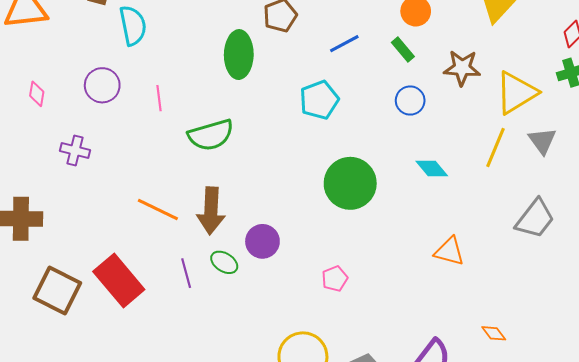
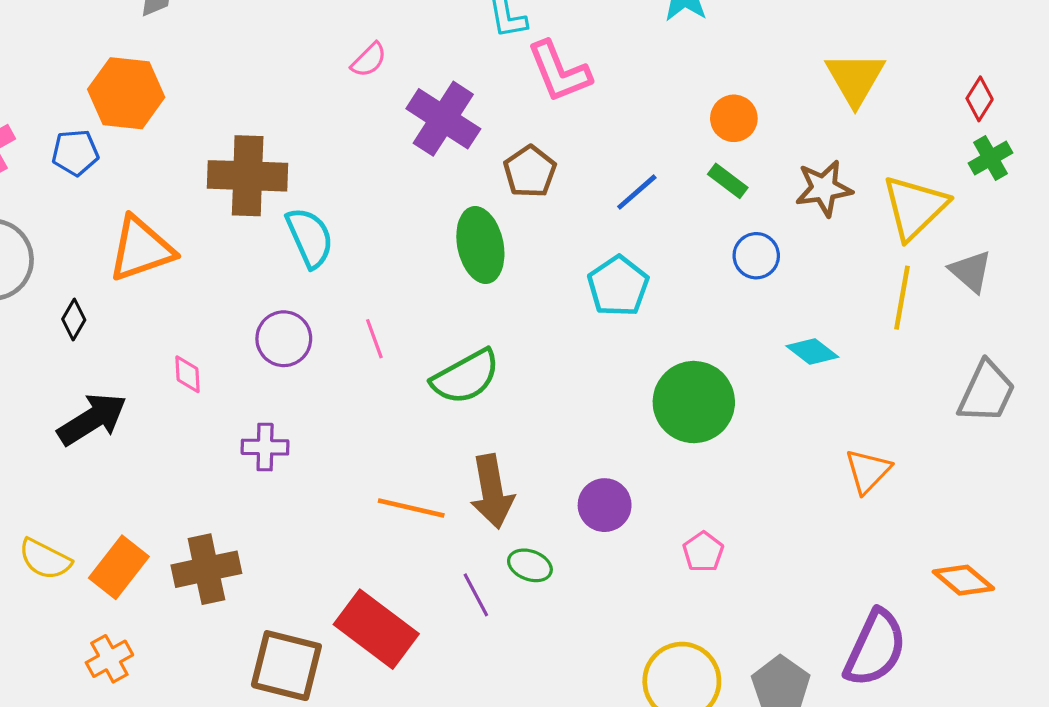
purple circle: (262, 241) -> (605, 505), moved
orange triangle: (449, 251) -> (868, 471), turned -48
orange diamond: (494, 333) -> (963, 580), size x1.5

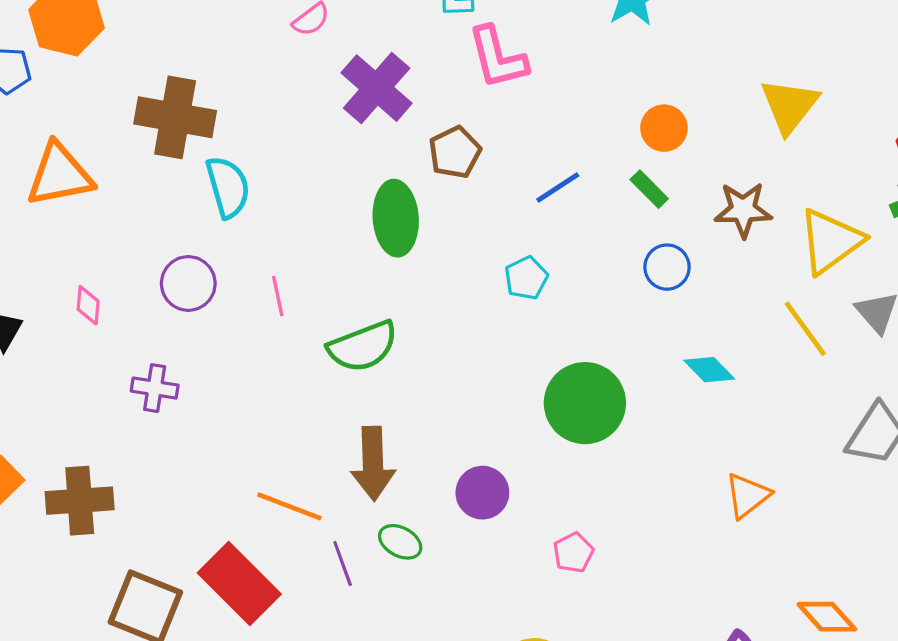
cyan pentagon: (618, 286) -> (526, 278), size x0.7
yellow line: (902, 298) -> (805, 329), turned -54
orange line: (411, 508) -> (289, 506), moved

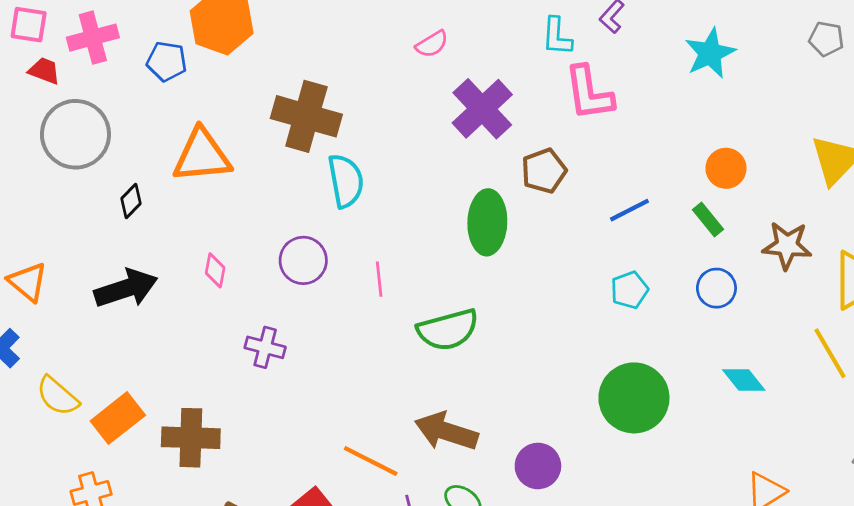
cyan pentagon: (526, 278) -> (629, 290), moved
brown arrow: (373, 464) -> (446, 431), turned 104

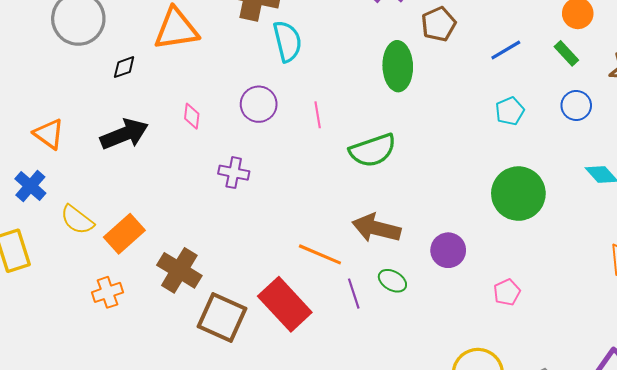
black diamond: (131, 201) -> (124, 67), turned 30
brown cross: (191, 438) -> (179, 270), moved, turned 33

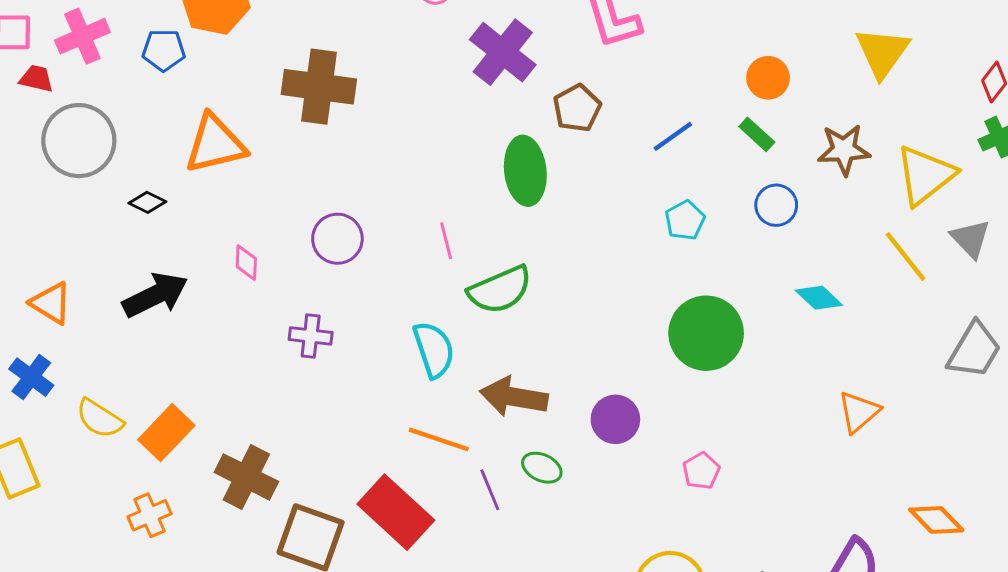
cyan semicircle: (287, 41) -> (434, 350), moved
black diamond: (124, 67) -> (147, 202), turned 50
pink line: (318, 115) -> (446, 241), moved

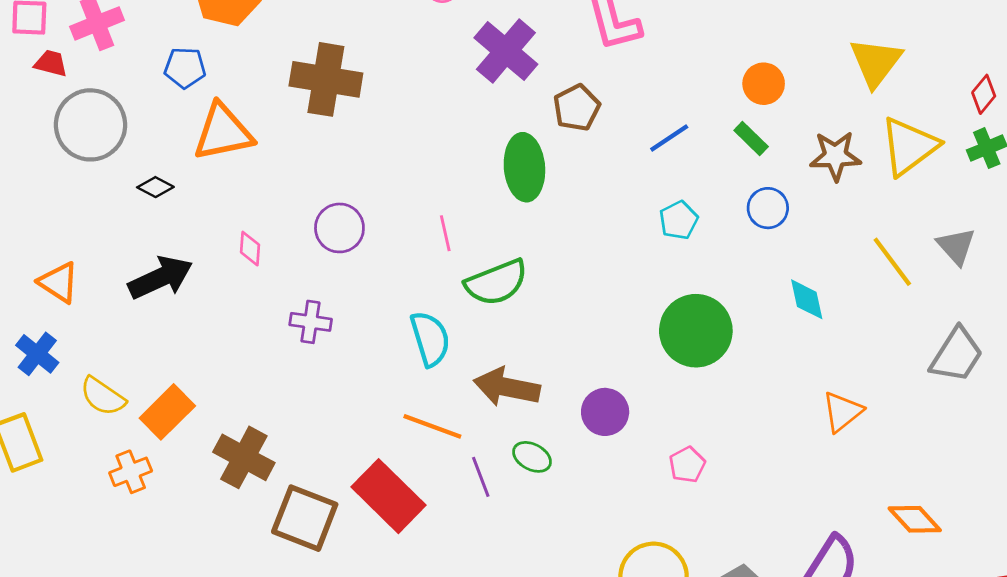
blue pentagon: (164, 50) -> (185, 68), moved
yellow triangle: (925, 175) -> (909, 146), moved
cyan diamond: (819, 298) -> (807, 299), turned 33
orange cross: (150, 515) -> (131, 472), moved

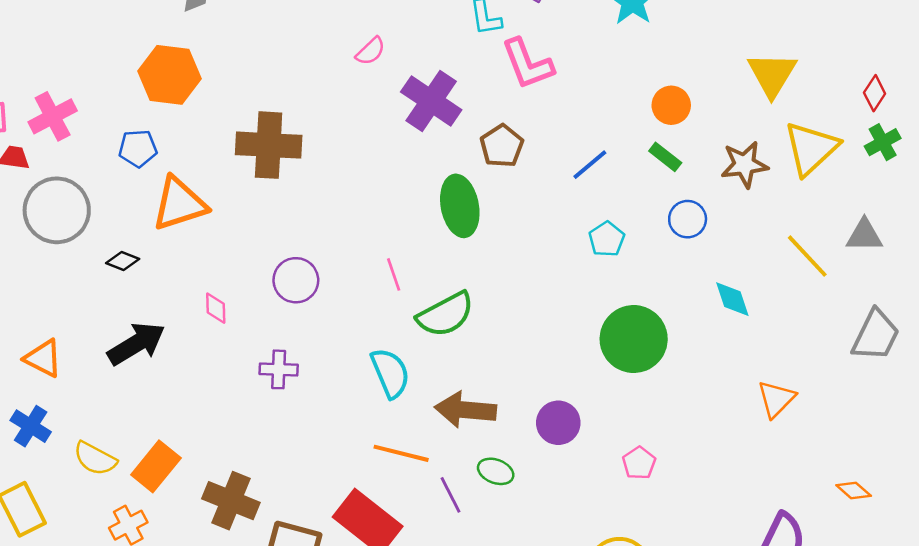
gray triangle: (956, 246) -> (864, 235), turned -42
orange diamond: (915, 519) -> (854, 490), size x0.7

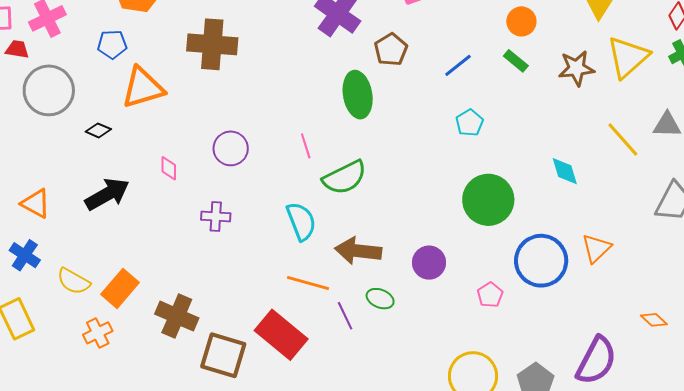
blue circle: (688, 219) -> (541, 261), moved, size x1.8

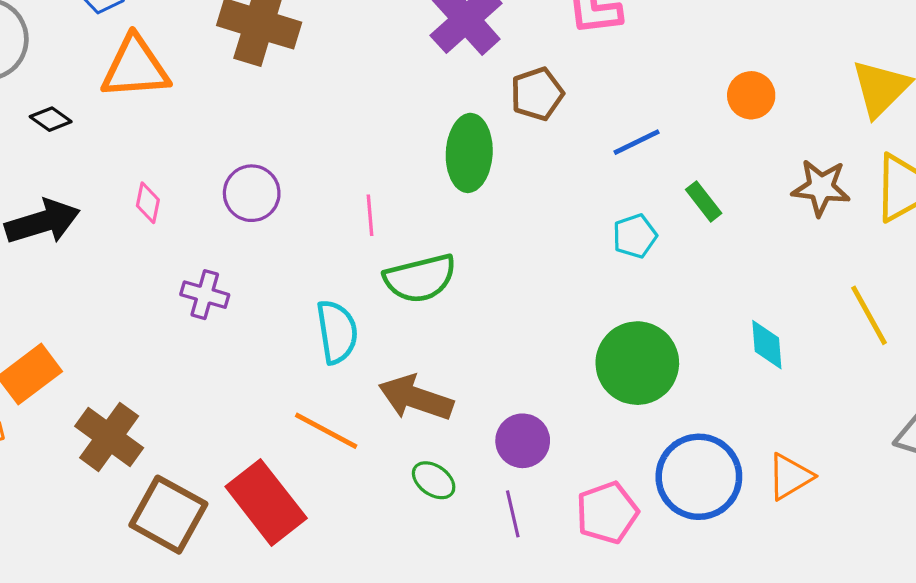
green rectangle: (516, 61) -> (704, 201), moved
pink pentagon: (490, 295) -> (607, 513), size x1.5
purple line: (345, 316) -> (513, 514), moved

